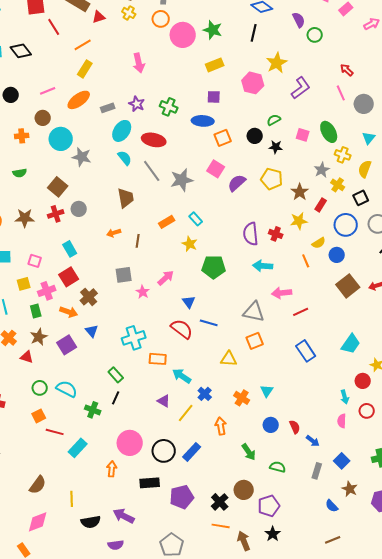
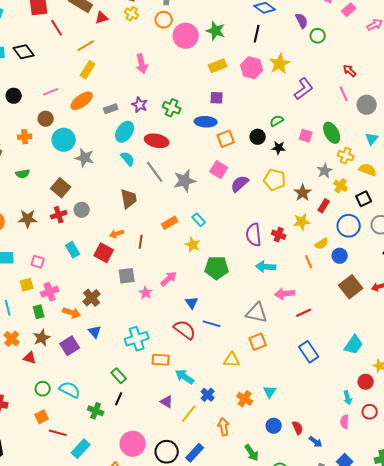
pink hexagon: (253, 83) -> (252, 68), moved
yellow semicircle: (365, 169) -> (368, 170), turned 90
red square: (69, 277) -> (104, 253), moved, turned -30

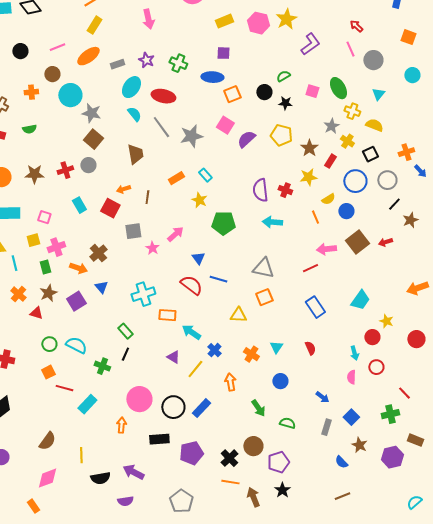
brown square: (61, 188) -> (93, 139), moved
pink arrow: (285, 294) -> (326, 249), moved
red semicircle: (298, 428) -> (310, 348), moved

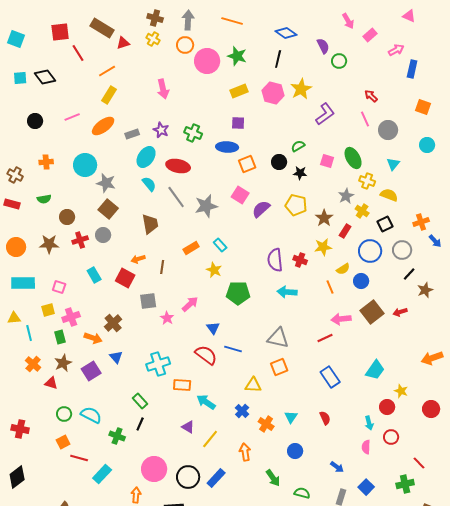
brown circle: (52, 74) -> (67, 217), moved
blue cross: (214, 350) -> (242, 411), moved

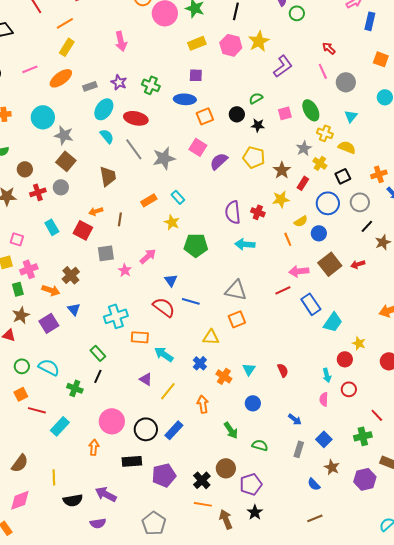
pink square: (327, 161) -> (285, 113), turned -32
blue rectangle: (330, 377) -> (311, 304), moved

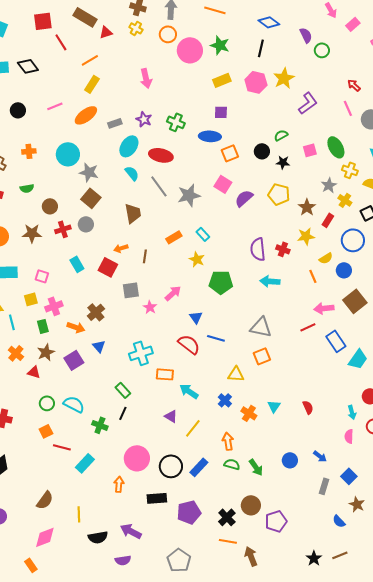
blue circle: (253, 403) -> (290, 460), moved
green semicircle: (260, 445) -> (232, 464), moved
black star: (255, 512) -> (314, 558), moved

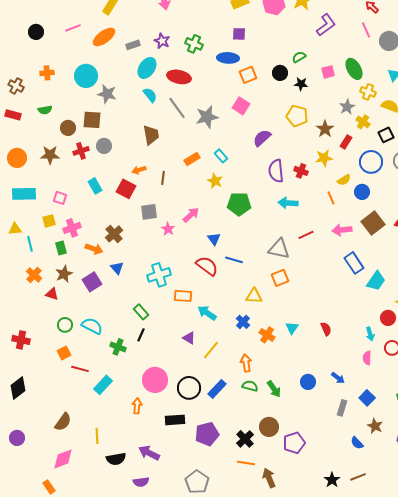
brown square: (91, 198) -> (92, 120), moved, turned -36
purple semicircle: (244, 198) -> (262, 138), moved
red line: (308, 327) -> (306, 235), moved

